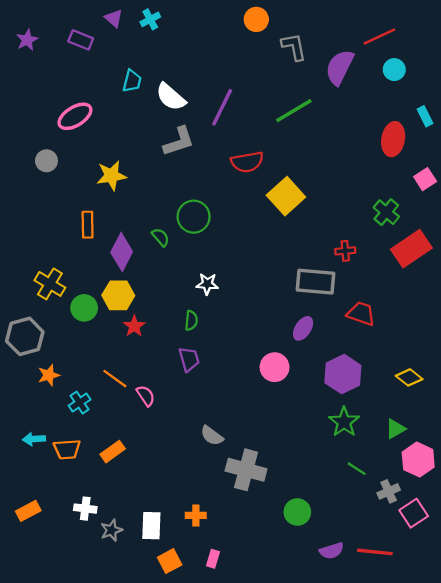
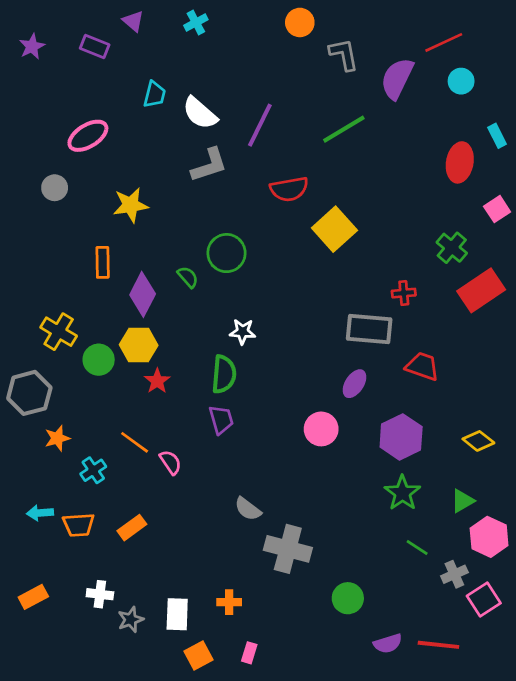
cyan cross: (150, 19) -> (196, 22), moved
green semicircle: (191, 320) -> (224, 374), size x1.6

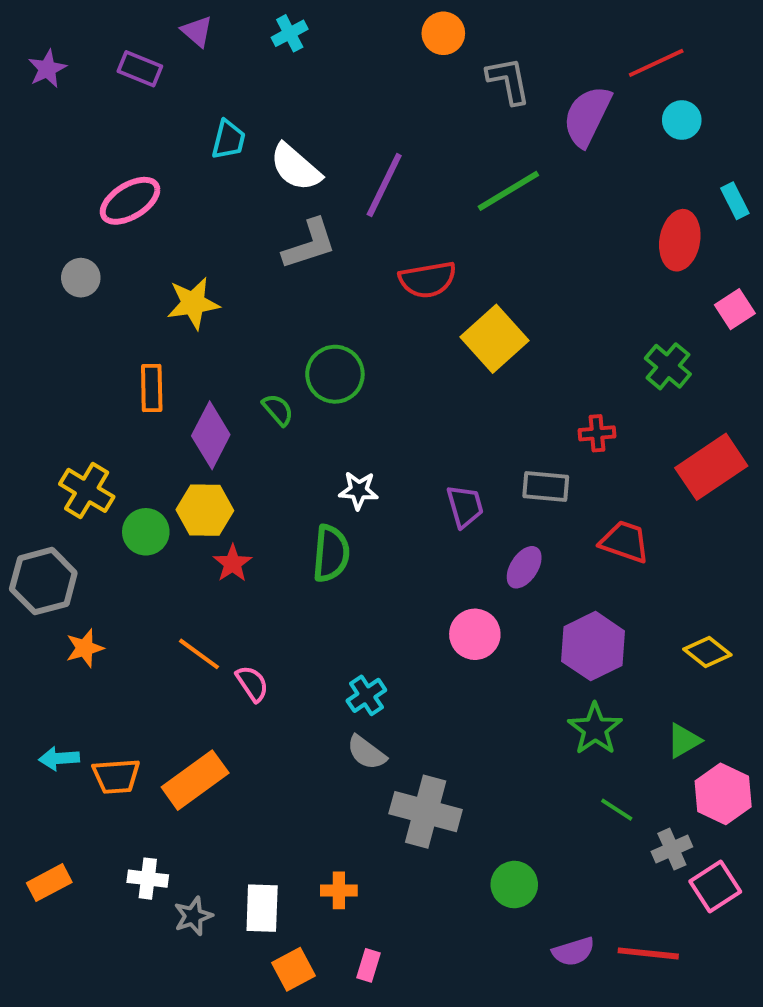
red rectangle: (481, 290) -> (711, 467), moved
gray rectangle: (369, 329) -> (546, 486), size x0.7
purple trapezoid: (221, 420) -> (465, 506), moved
cyan cross: (93, 470) -> (366, 695), moved
orange rectangle: (132, 528) -> (195, 780), size x1.5

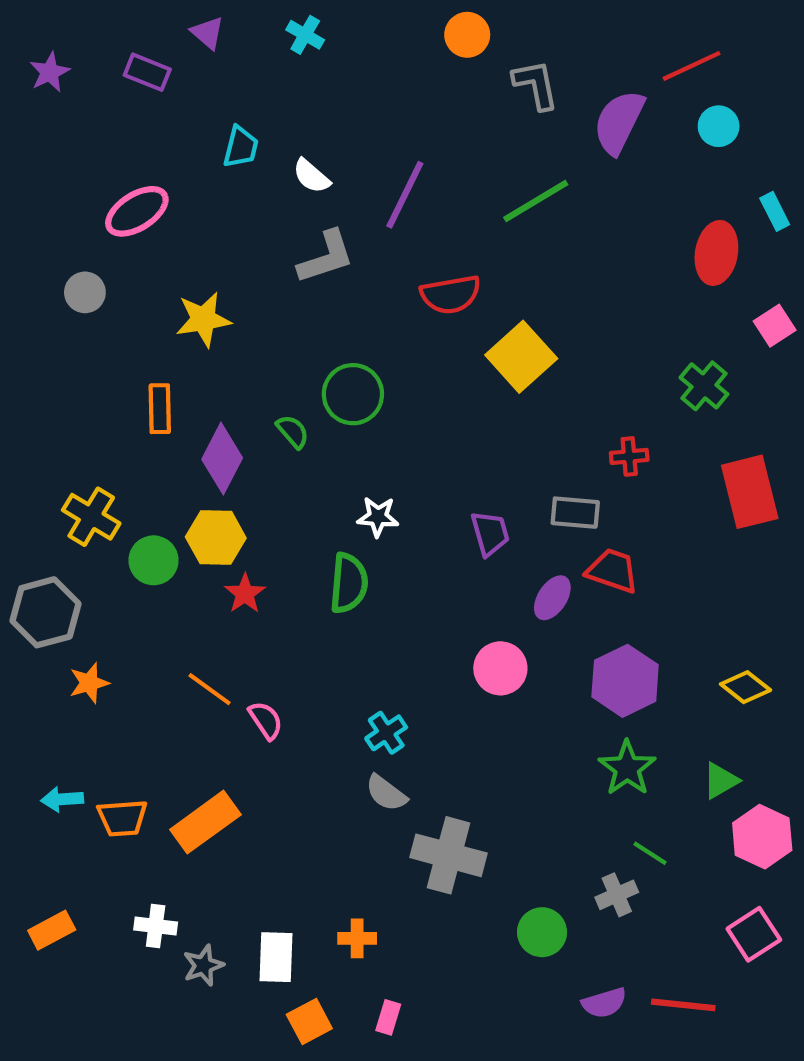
cyan cross: (290, 33) -> (305, 35), turned -32
white semicircle: (296, 167) -> (311, 176), size x0.7
red rectangle: (711, 467) -> (750, 492), turned -70
red trapezoid: (625, 542) -> (613, 571), moved
gray cross: (672, 849) -> (617, 895), moved

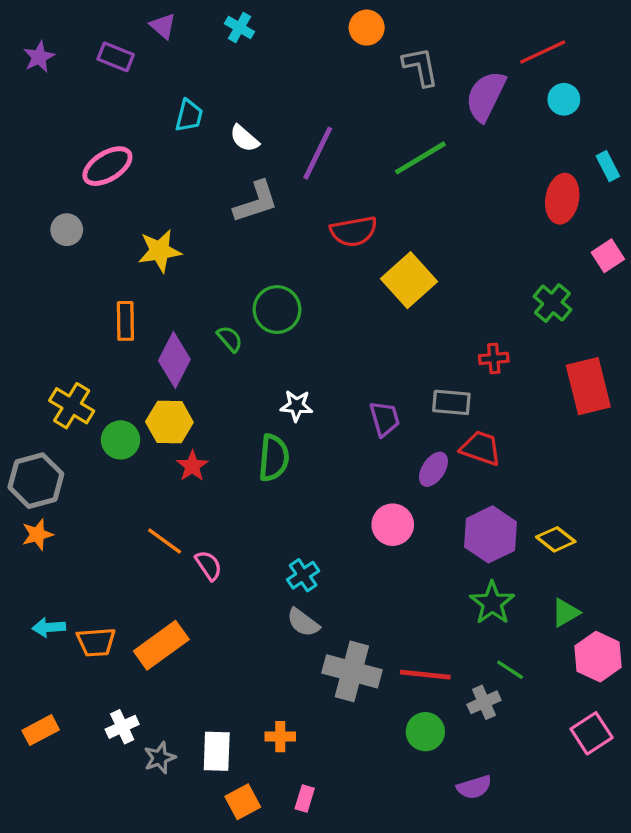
orange star: (89, 683) -> (37, 534), moved
yellow diamond: (746, 687) -> (556, 539), moved
white cross: (156, 926) -> (122, 727), turned -32
red line: (683, 1005) -> (425, 675), moved

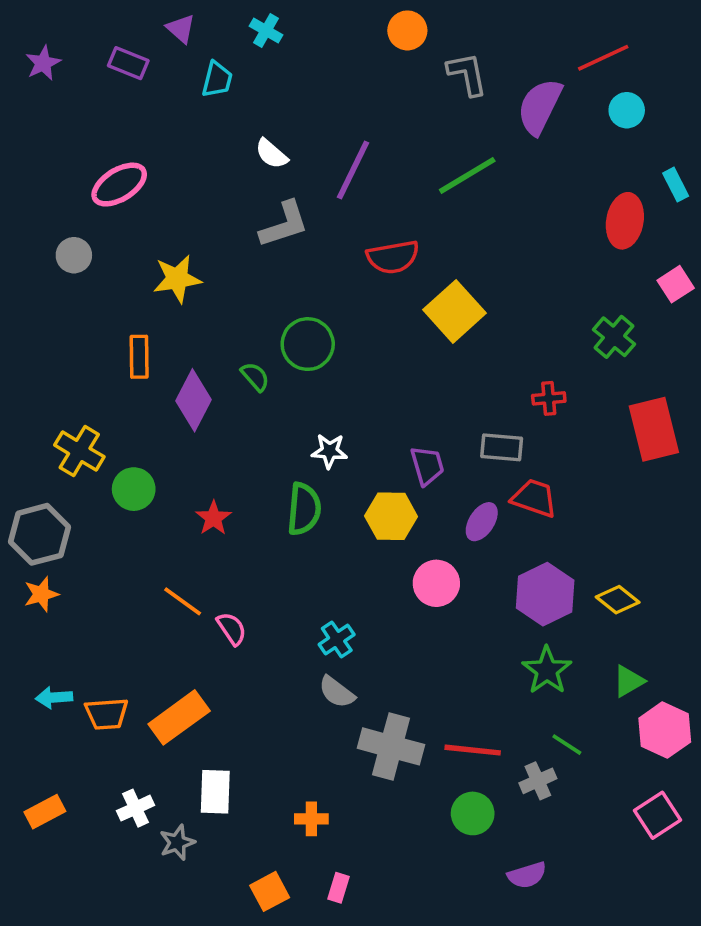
cyan trapezoid: (189, 116) -> (217, 79), moved
yellow hexagon: (169, 422) -> (391, 516), moved
white rectangle: (217, 751) -> (215, 792), moved

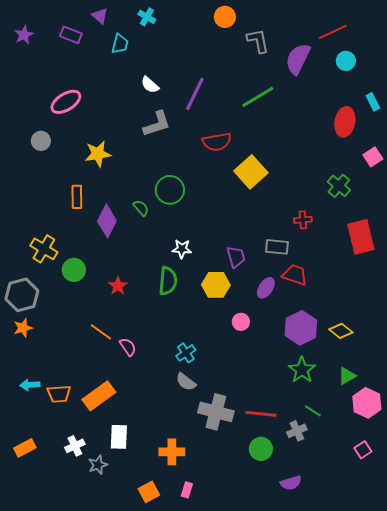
pink circle: (436, 583) -> (241, 322), size x0.7
pink square: (658, 815) -> (363, 450), size x0.7
orange cross: (311, 819) -> (172, 452), size x1.4

